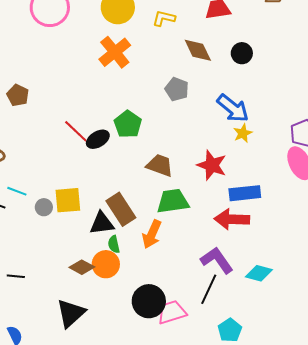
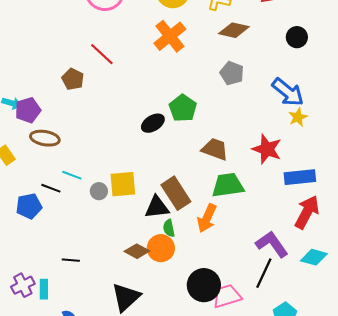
brown diamond: (198, 50) -> (234, 30), moved, turned -52
red line: (76, 131) -> (102, 54), moved
red arrow: (232, 219) -> (307, 212), moved, turned 116

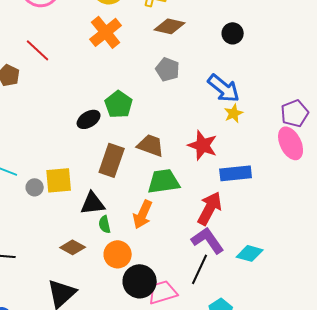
brown rectangle: (176, 193) -> (112, 160), moved, turned 52
red arrow: (307, 212) -> (210, 208), moved
orange circle: (161, 248) -> (118, 254), moved

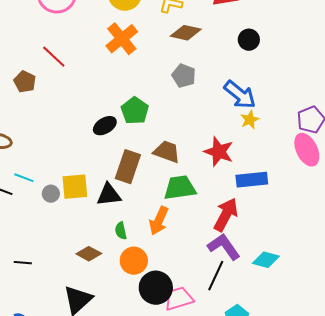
black triangle: (93, 203) -> (109, 195), moved

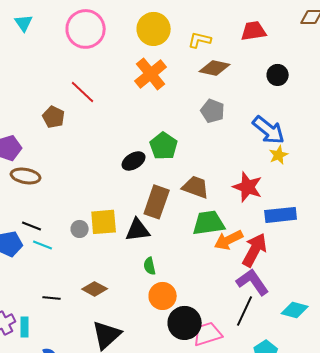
cyan line: (24, 178) -> (43, 245), moved
orange arrow: (159, 221) -> (229, 240), moved, turned 40
brown diamond: (89, 254) -> (95, 289), moved
cyan diamond: (266, 260) -> (295, 310), moved

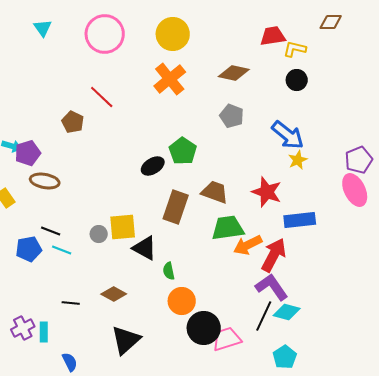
yellow L-shape: (200, 40) -> (295, 49), moved
black triangle: (138, 230) -> (145, 248), moved, turned 36
cyan diamond: (295, 310) -> (287, 312), moved

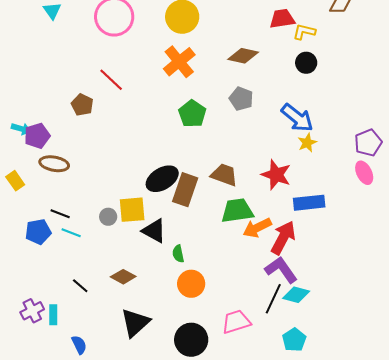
green pentagon: (183, 151) -> (192, 114), moved
black ellipse: (153, 166) -> (162, 179), moved, size x1.4
pink ellipse: (355, 190) -> (364, 173), size x0.7
black line: (71, 303) -> (80, 286), turned 36
black circle: (204, 328) -> (191, 340), moved

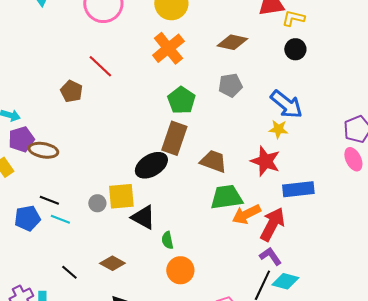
gray pentagon: (241, 99) -> (230, 85), turned -30
purple pentagon: (37, 136) -> (21, 139), moved
yellow star: (307, 143) -> (278, 129), moved, turned 30
brown rectangle: (185, 190) -> (174, 138), moved
purple L-shape: (281, 270) -> (270, 256), size x0.7

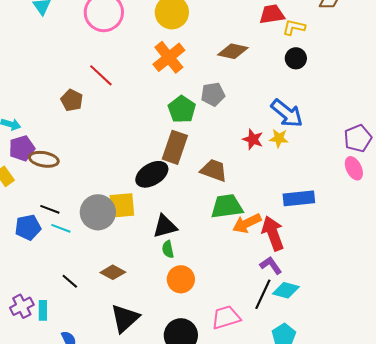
gray pentagon: (230, 85) -> (213, 94), moved
red star: (265, 161) -> (253, 139), moved, size x0.7
gray circle: (97, 203) -> (98, 212), size x2.0
black triangle: (143, 217) -> (165, 226), moved, turned -44
red arrow: (272, 224) -> (273, 233), turned -48

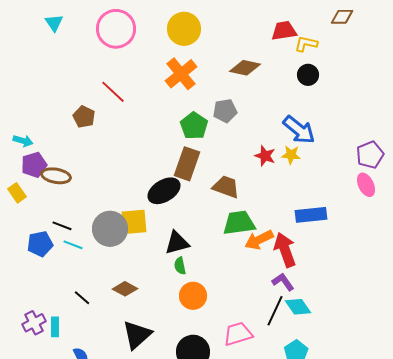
cyan diamond: (286, 290) -> (298, 307), turned 40

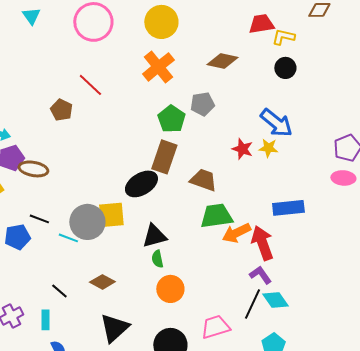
pink ellipse: (366, 185) -> (343, 178), turned -60
cyan line: (73, 245) -> (68, 238), moved
cyan rectangle: (55, 327) -> (45, 320), moved

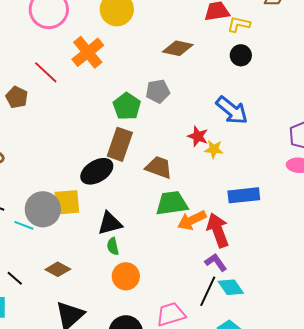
orange cross: (158, 67) -> (88, 52), moved
yellow star: (268, 148) -> (214, 149), moved

